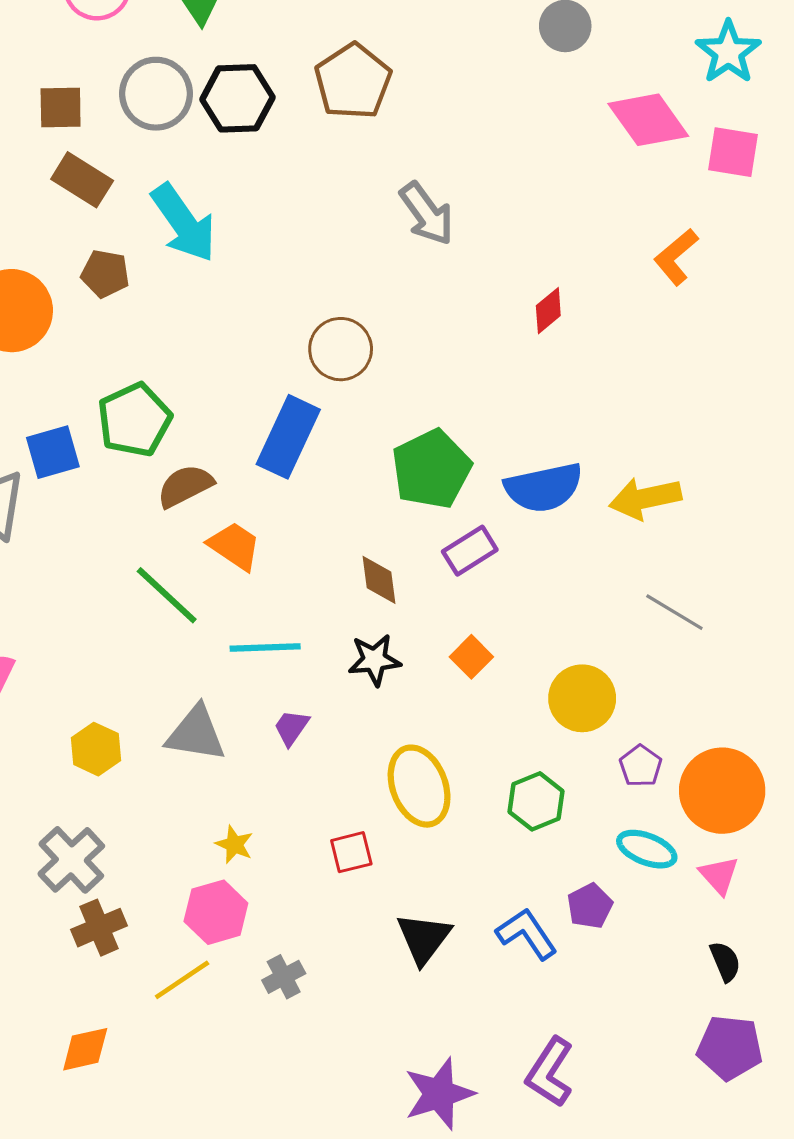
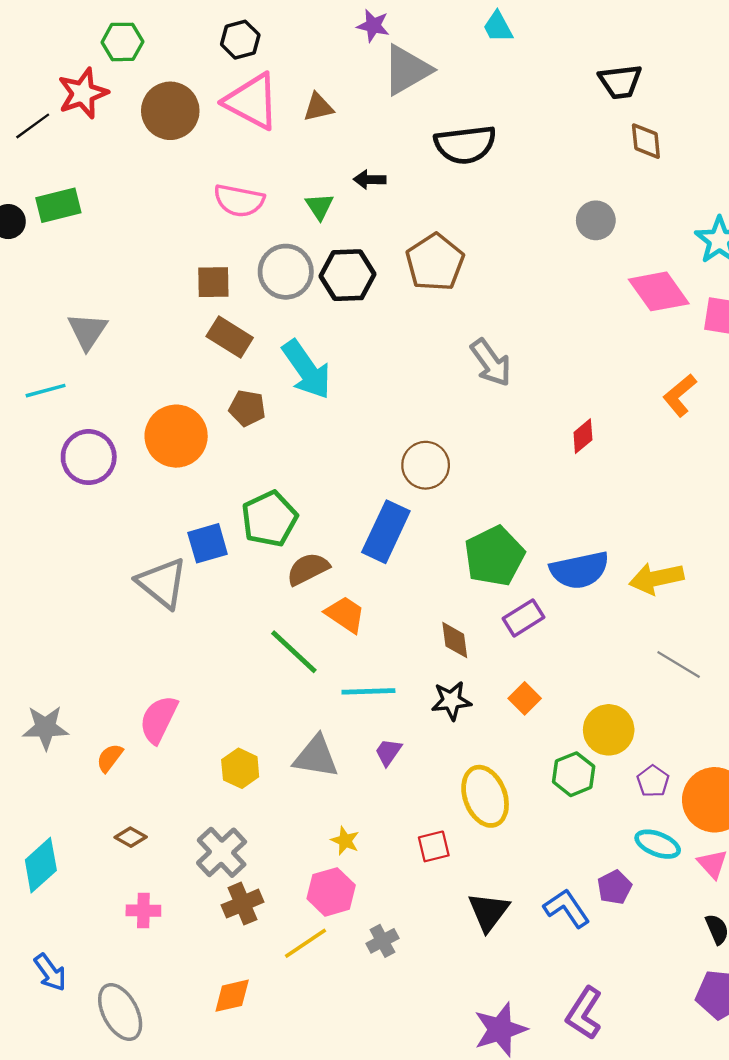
green hexagon: (536, 801) -> (574, 774), moved

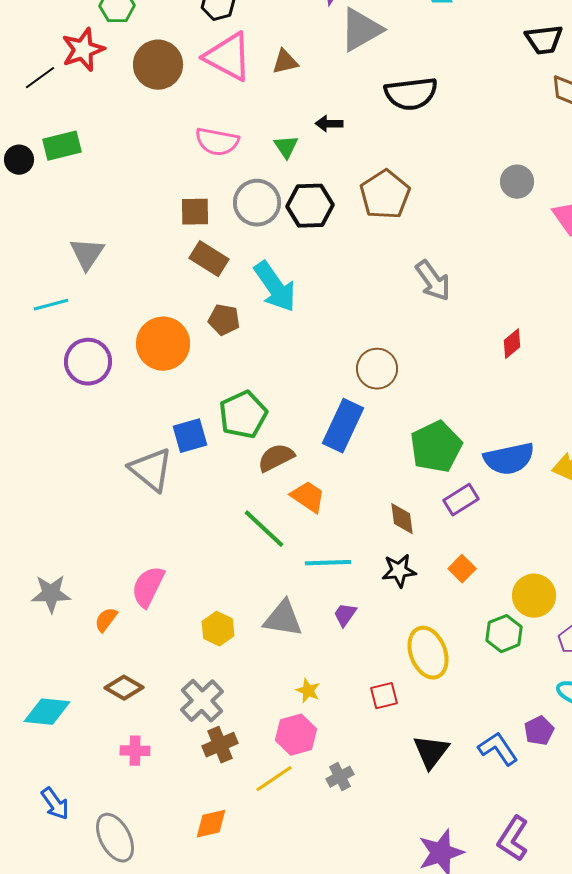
gray circle: (596, 220) -> (517, 182), moved
brown diamond: (131, 837) -> (124, 688), size x1.4
cyan diamond: (41, 865) -> (47, 712), turned 48

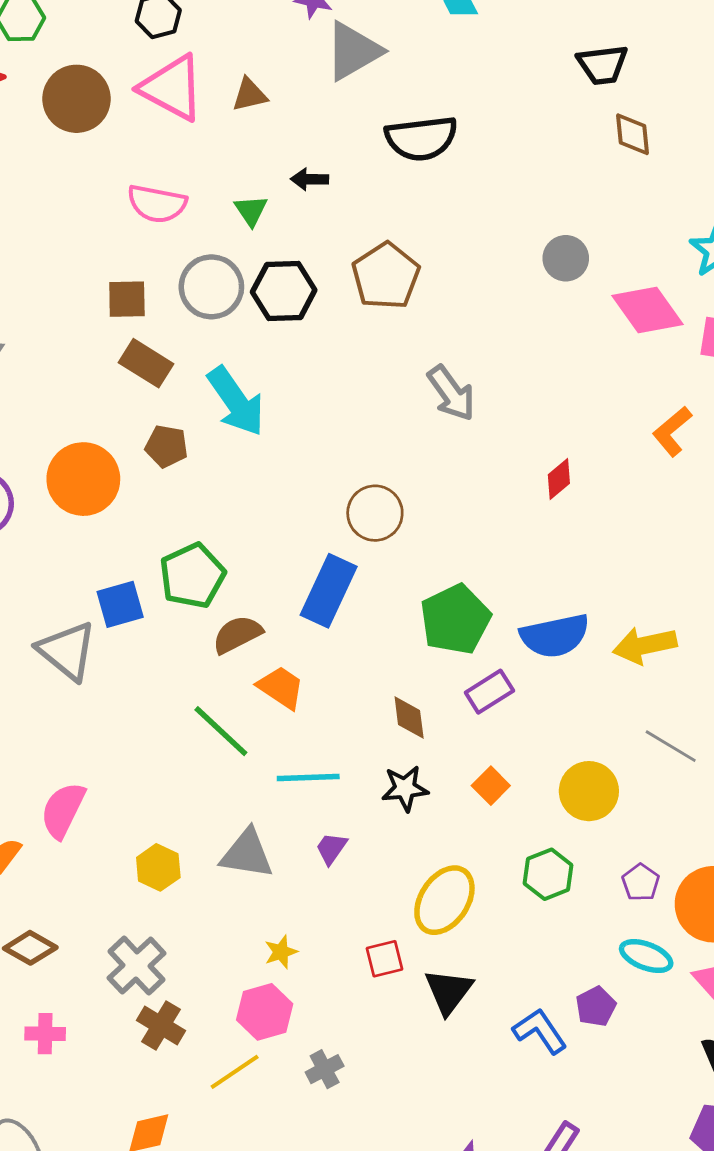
yellow circle: (534, 596) -> (589, 791), moved
yellow ellipse: (428, 653) -> (444, 900), turned 54
yellow star: (308, 691) -> (281, 952), turned 30
brown cross: (220, 745) -> (161, 1026), turned -36
black triangle: (431, 752) -> (449, 991), moved

